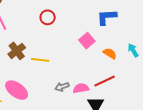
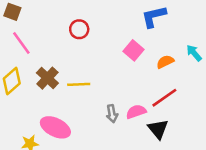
orange semicircle: (110, 53) -> (165, 62), turned -48
gray arrow: (62, 87) -> (112, 114), turned -72

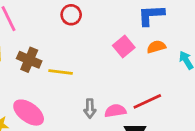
orange semicircle: (165, 62) -> (156, 47), moved
brown cross: (47, 78) -> (29, 60), turned -30

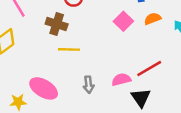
brown cross: (29, 60) -> (57, 24), moved
gray arrow: (90, 109) -> (89, 85), moved

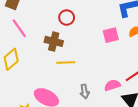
pink square: (123, 21) -> (111, 35), turned 35

